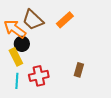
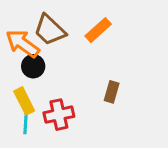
yellow rectangle: (16, 57) -> (24, 101), moved
brown rectangle: (79, 70) -> (112, 92), moved

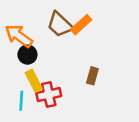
brown trapezoid: (50, 30) -> (60, 25), moved
yellow rectangle: (24, 101) -> (34, 81), moved

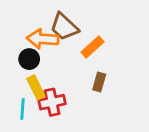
orange rectangle: (81, 25) -> (92, 47), moved
orange arrow: (19, 36) -> (43, 39), moved, turned -32

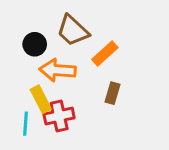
orange arrow: (43, 39) -> (58, 70), moved
black circle: (29, 59) -> (35, 44), moved

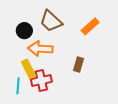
orange rectangle: (105, 53) -> (90, 26), moved

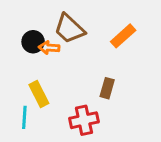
orange arrow: (40, 49) -> (49, 48), moved, size x0.6
red cross: (41, 80) -> (84, 120), moved

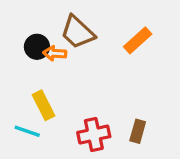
brown rectangle: (107, 88) -> (138, 131), moved
cyan line: (24, 117) -> (27, 131), turned -75

